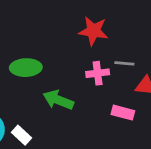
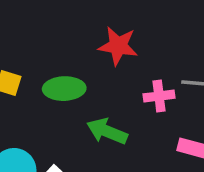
red star: (93, 31) -> (118, 46), moved

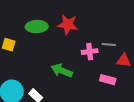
green ellipse: (64, 89) -> (37, 27), moved

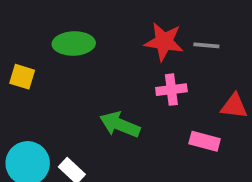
red star: (68, 25) -> (164, 42), moved
gray line: (109, 45) -> (206, 45), moved

